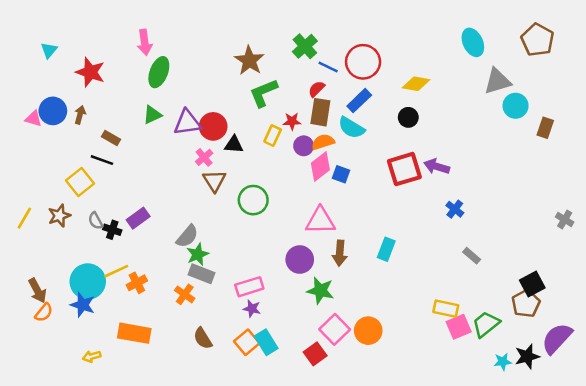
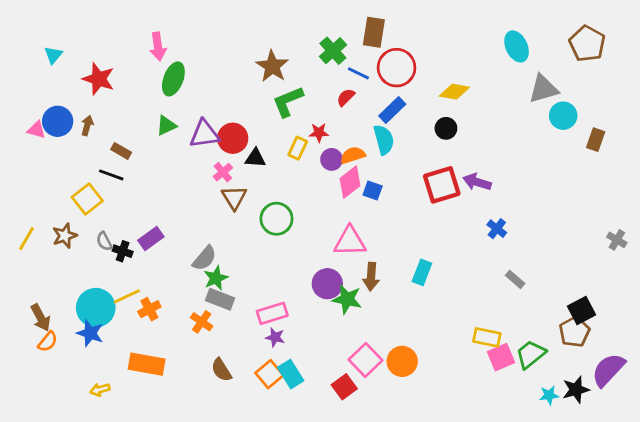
brown rectangle: (320, 112) -> (374, 32), moved
cyan semicircle: (351, 128) -> (384, 140), turned -136
green star: (320, 291) -> (347, 299), moved

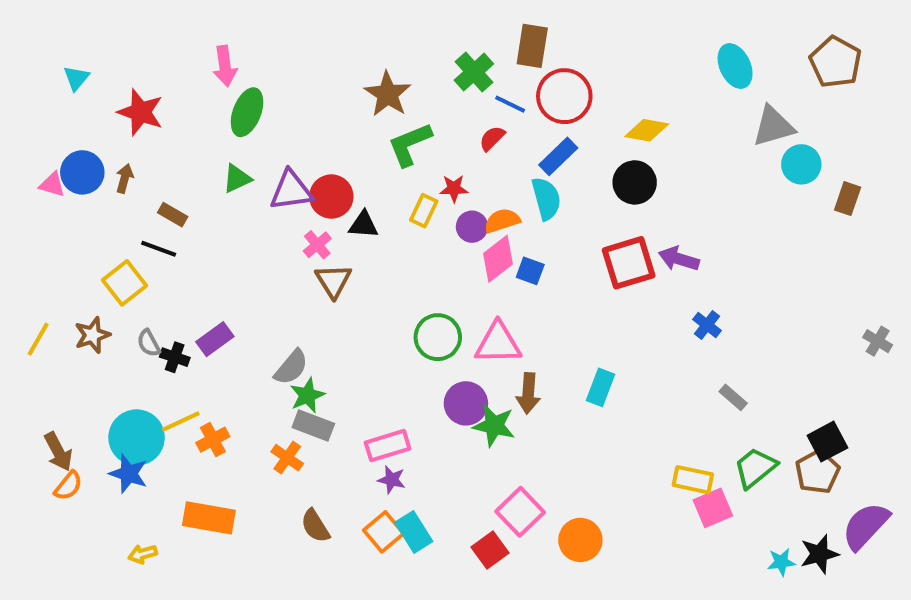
black circle: (446, 128) -> (635, 182), size x1.4
green circle: (276, 219) -> (438, 337), moved
green trapezoid: (531, 354) -> (755, 468), moved
orange circle: (402, 361) -> (580, 540), moved

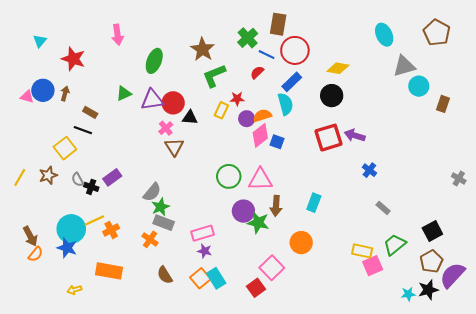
green ellipse: (247, 112) -> (154, 61), moved
brown pentagon: (817, 472) -> (431, 261), moved
orange circle: (580, 540) -> (301, 243), moved

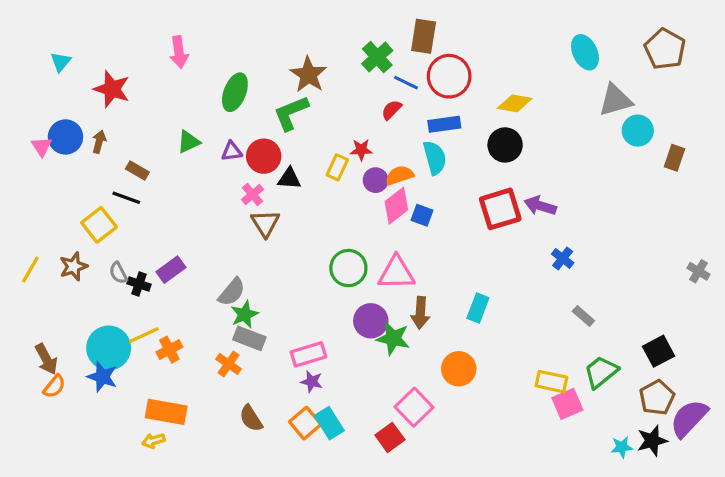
green L-shape: (214, 76) -> (291, 113), moved
blue rectangle: (292, 82) -> (444, 124), turned 36
pink triangle: (27, 97) -> (42, 147), turned 40
purple triangle: (152, 100) -> (232, 151), size x0.6
yellow arrow: (74, 290) -> (153, 441), moved

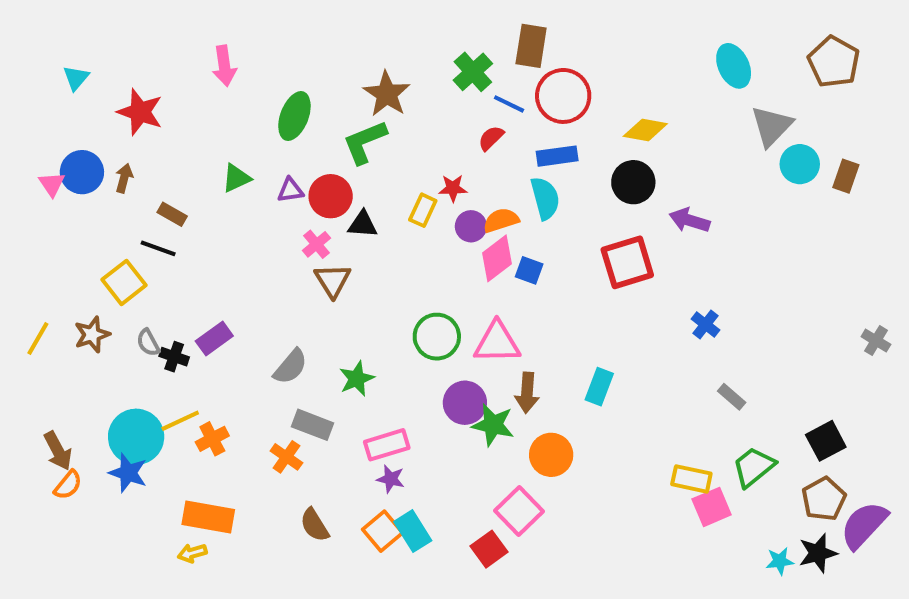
gray triangle: (615, 100) -> (772, 126), turned -30
brown rectangle: (675, 158) -> (846, 176), moved
purple arrow: (540, 206) -> (689, 220), moved
green star: (245, 314) -> (357, 379), moved
orange circle: (459, 369) -> (551, 455), moved

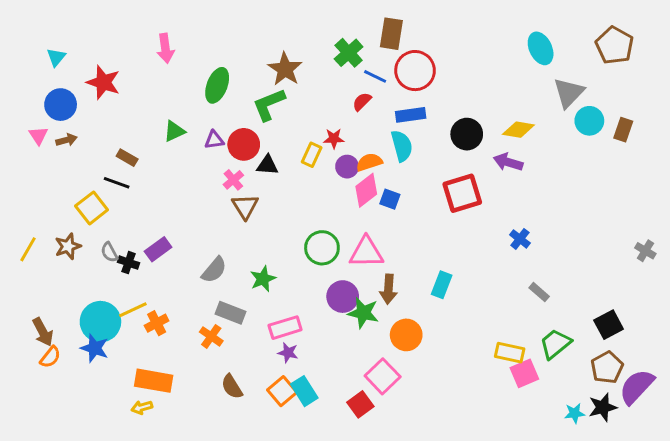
yellow diamond: (645, 130) -> (518, 130), moved
blue circle: (82, 172) -> (61, 105), moved
brown arrow: (124, 178) -> (66, 140), moved, turned 60

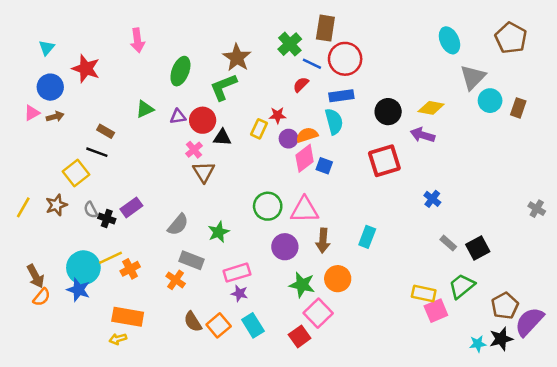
pink triangle: (38, 136) -> (32, 113), turned 35
green star: (363, 313) -> (302, 285), moved
black square: (609, 325) -> (478, 248), moved
orange square: (282, 391) -> (219, 325), moved

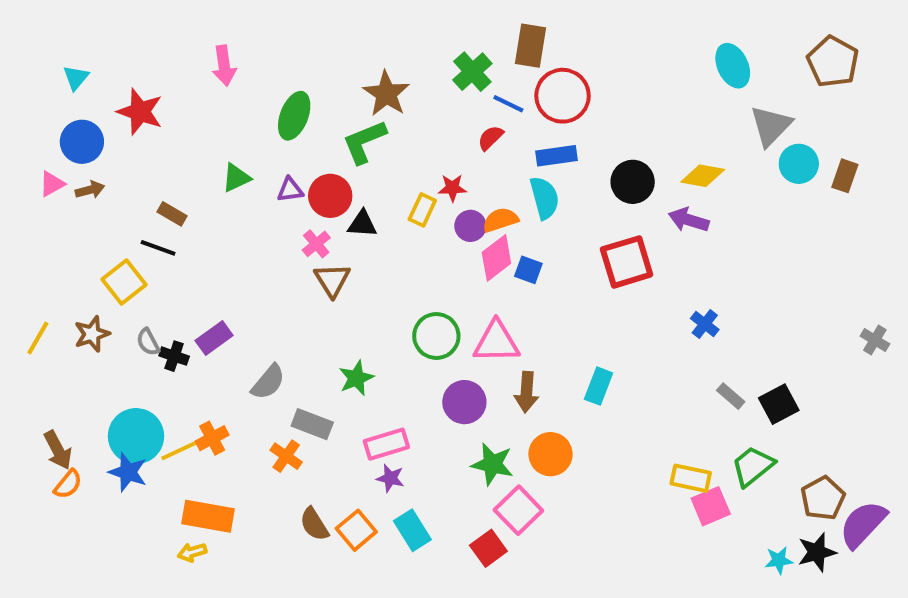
gray semicircle: (178, 225) -> (268, 382), moved
yellow line: (110, 258) -> (180, 450), moved

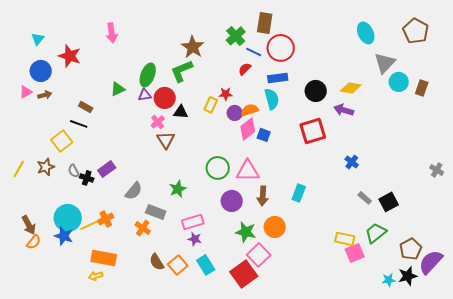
green ellipse: (294, 116) -> (148, 75), moved
red square: (488, 548) -> (244, 274), size x1.5

